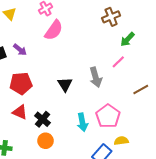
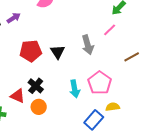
purple arrow: (20, 50) -> (14, 18), turned -72
red pentagon: (21, 83) -> (31, 51), moved
red triangle: (20, 112) -> (18, 96), moved

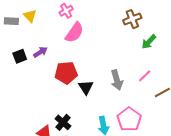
pink line: (110, 30) -> (145, 76), moved
red pentagon: (31, 51) -> (66, 73), moved

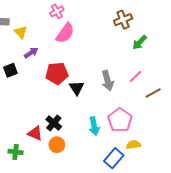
yellow triangle: (30, 16) -> (21, 32), moved
black square: (20, 56) -> (10, 70), moved

